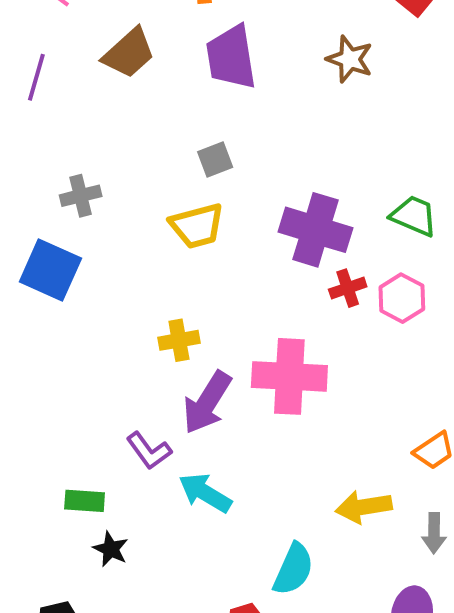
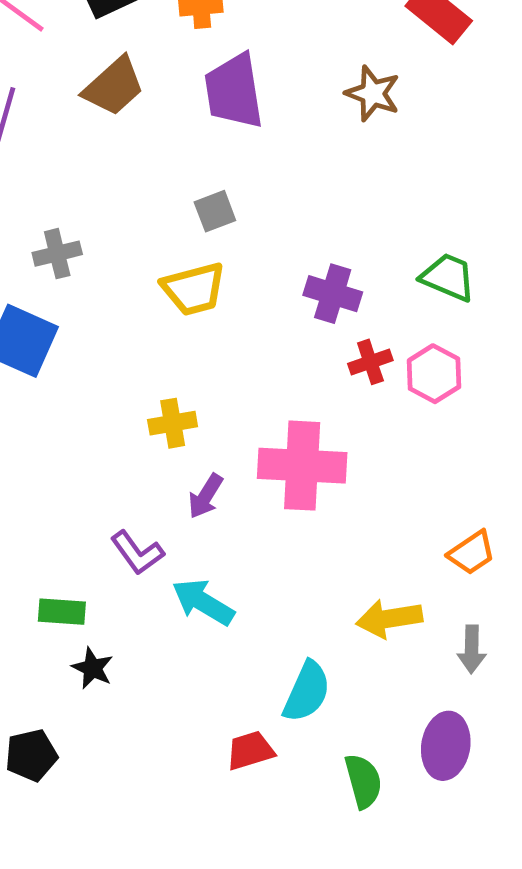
purple cross: (316, 230) -> (333, 294), size x0.7
purple arrow: (207, 403) -> (206, 496), size x0.6

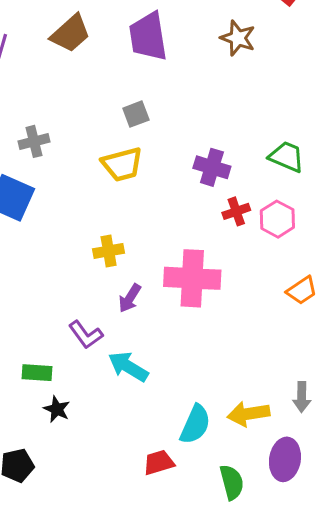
orange trapezoid: (472, 553) -> (302, 291), moved
yellow arrow: (389, 619) -> (248, 414), moved

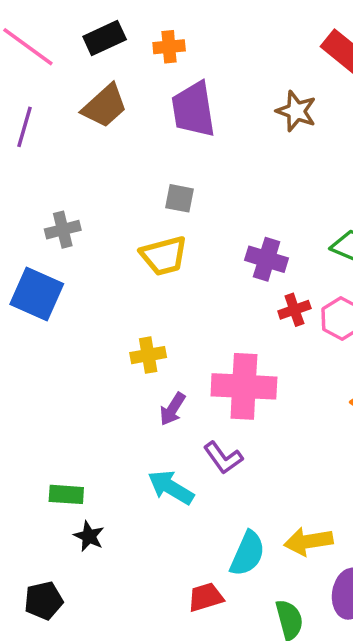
gray square: (136, 114) -> (179, 198), turned 32
purple L-shape: (86, 335) -> (223, 458), moved

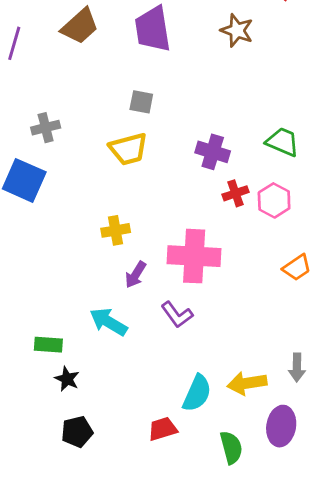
cyan arrow: (171, 487) -> (108, 322), moved
black pentagon: (44, 601) -> (77, 432), moved

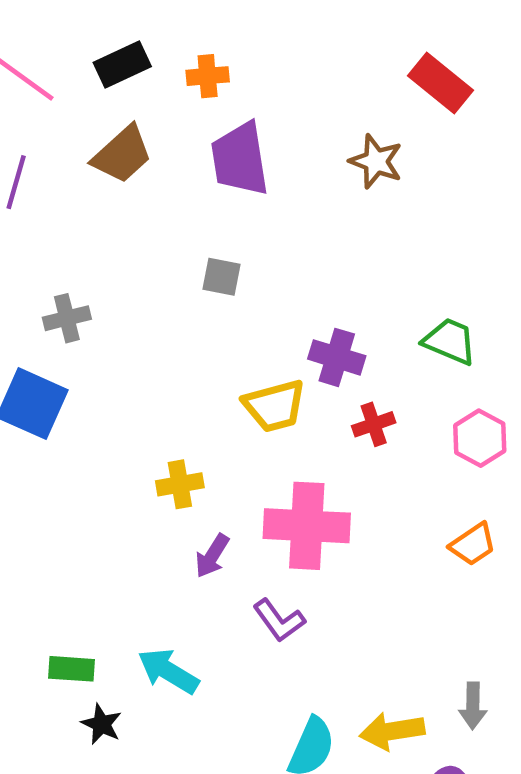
yellow trapezoid: (128, 149) -> (274, 406), moved
pink hexagon: (274, 200) -> (480, 438), moved
cyan arrow: (108, 322) -> (168, 671), moved

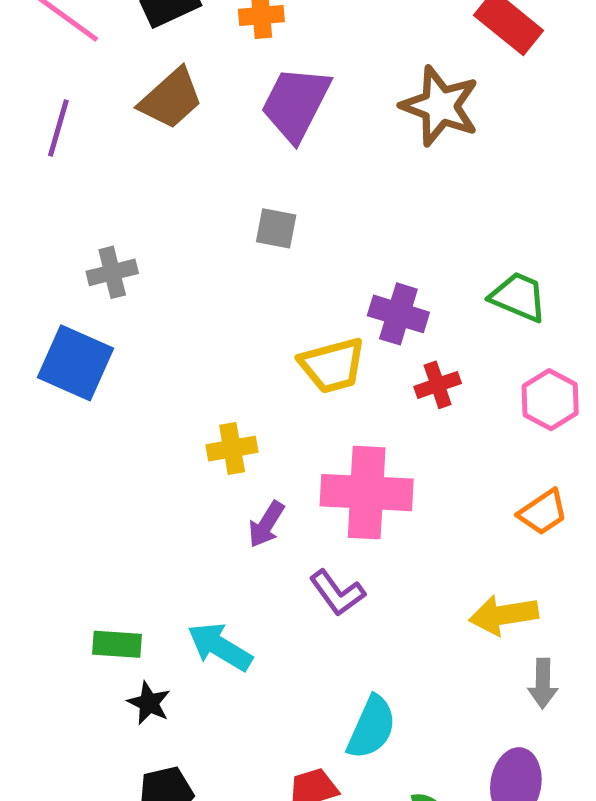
purple trapezoid: (240, 159) -> (296, 104), turned 36
brown star: (376, 161) -> (440, 106), size x1.4
yellow arrow: (392, 731) -> (504, 615), moved

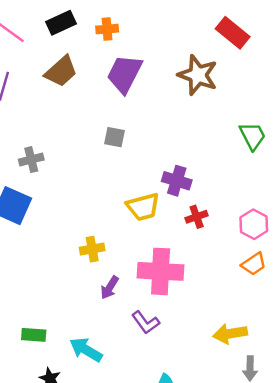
green trapezoid: (518, 297) -> (253, 136), moved, turned 40
orange trapezoid: (543, 512) -> (254, 264), moved
green rectangle: (117, 644) -> (34, 335), moved

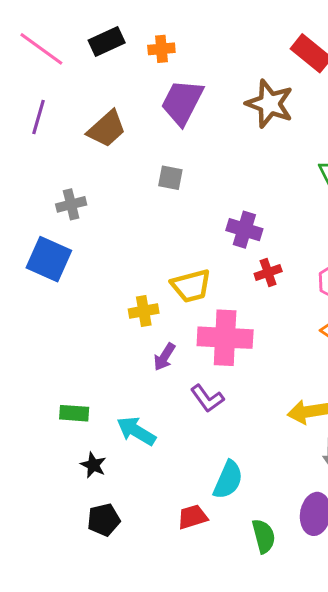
brown trapezoid: (61, 71) -> (107, 129), moved
yellow trapezoid: (143, 207) -> (191, 286), moved

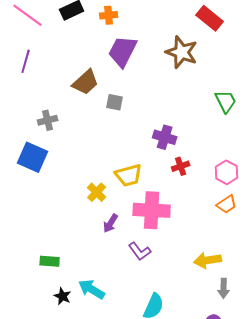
brown trapezoid: (107, 129) -> (86, 82), moved
yellow cross: (144, 311) -> (97, 192), turned -36
cyan arrow: (136, 431) -> (92, 289), moved

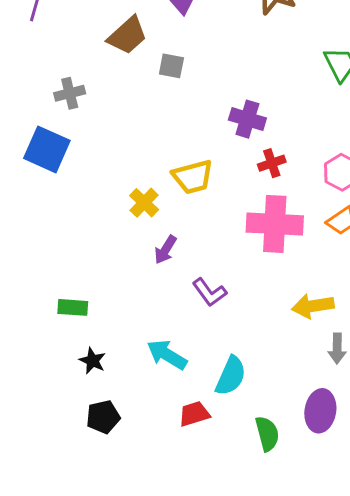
pink cross: (152, 210) -> (275, 224), moved
cyan arrow: (92, 289) -> (167, 355), moved

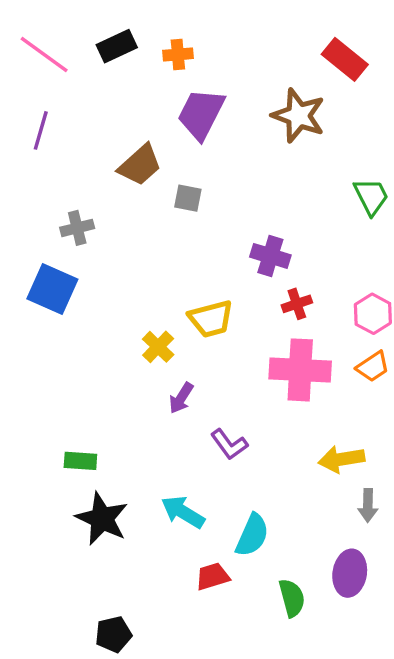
black star: (92, 361) -> (102, 519), size x1.8
black pentagon: (103, 417) -> (113, 634), moved

